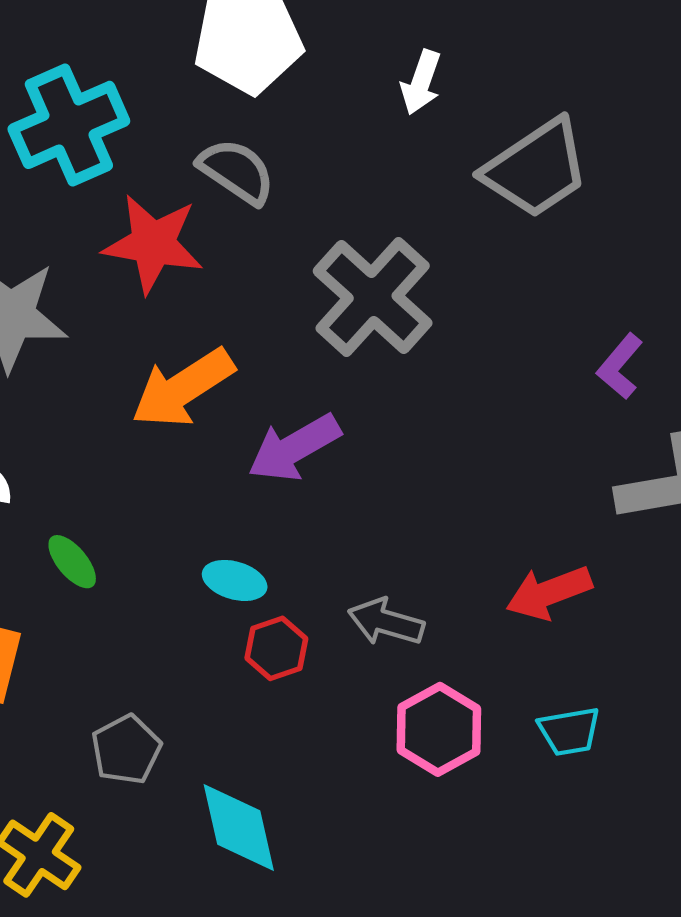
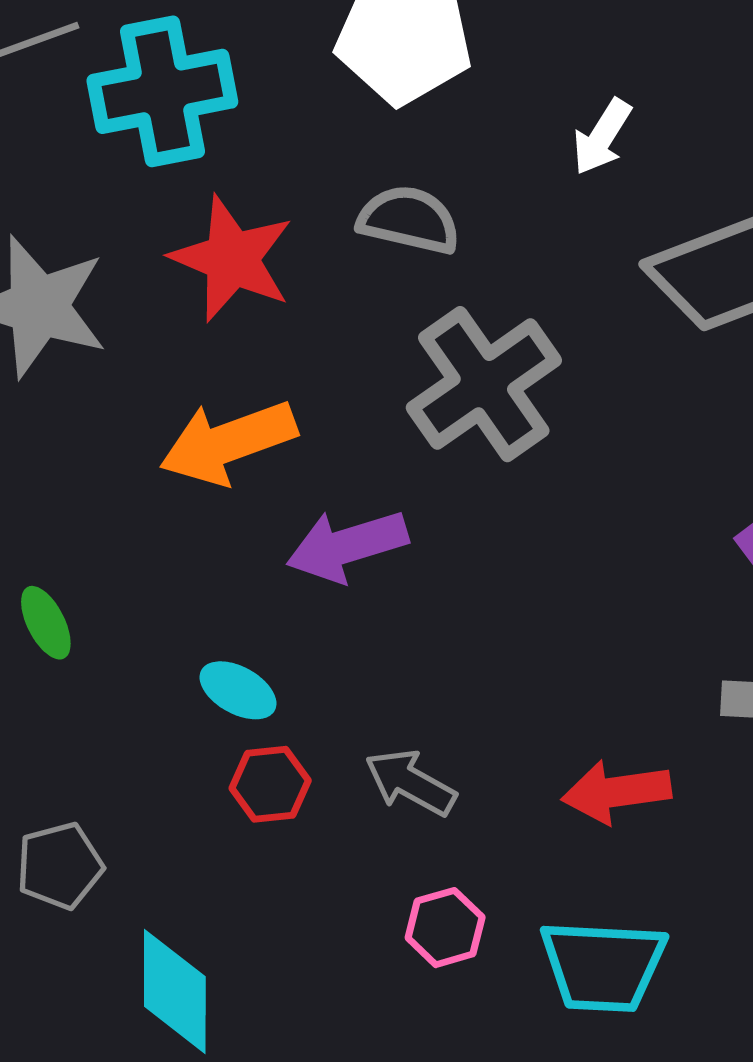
gray semicircle: (237, 171) -> (409, 220), moved, turned -34
pink hexagon: (439, 729) -> (445, 928), size x0.7
cyan trapezoid: (569, 731) -> (603, 966), size x1.6

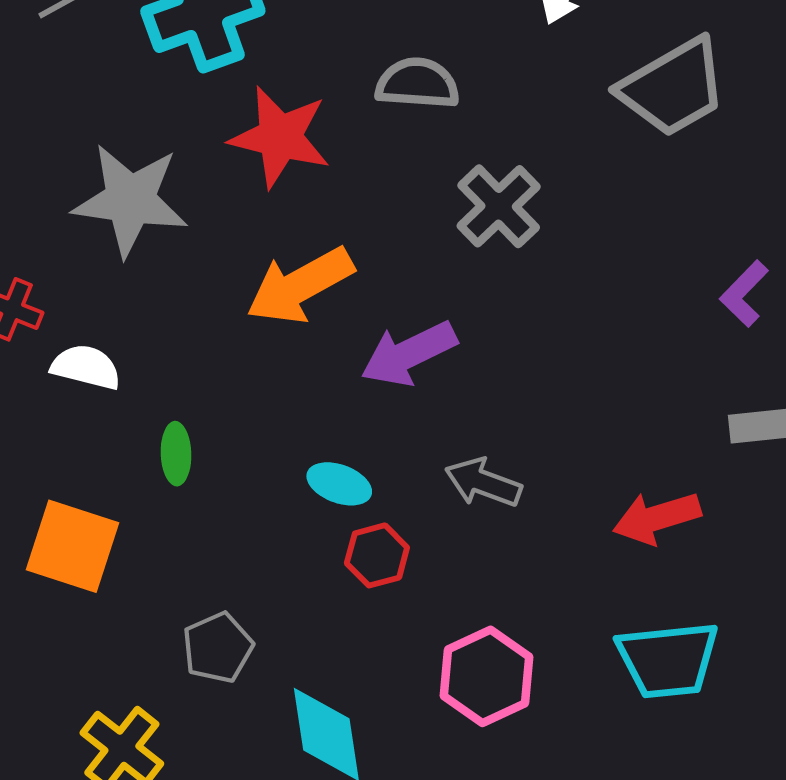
gray cross: (484, 384) -> (499, 206), size x0.7
green ellipse: (46, 623) -> (176, 454), turned 34
gray arrow: (410, 783) -> (483, 483), moved
pink hexagon: (445, 928) -> (486, 676), moved, size x1.5

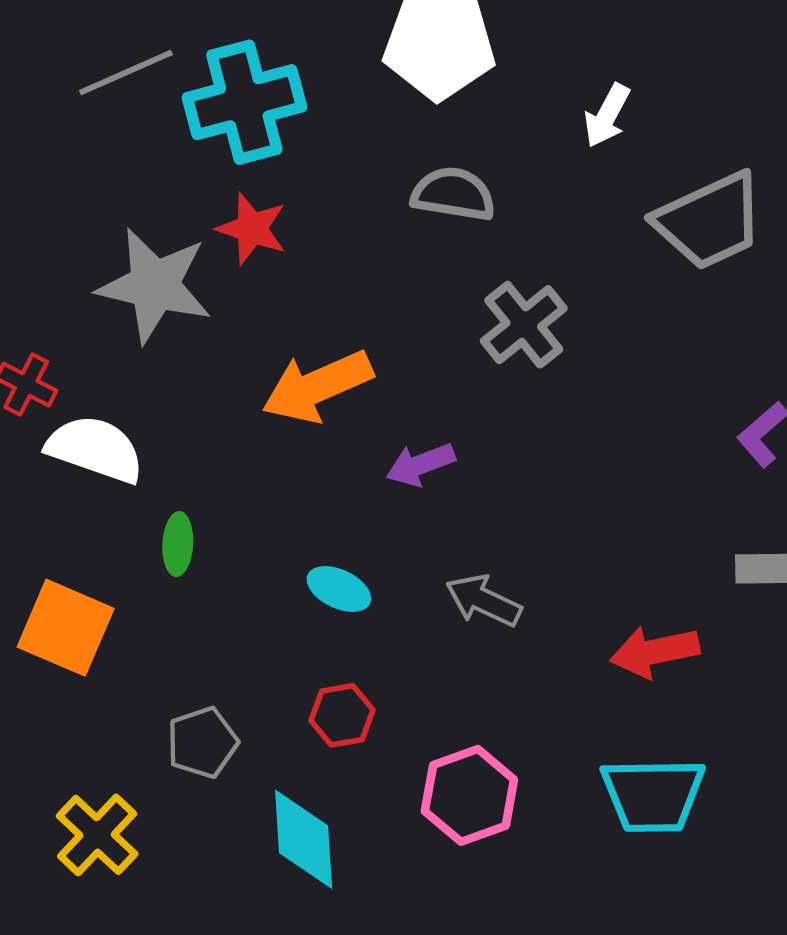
red star: (280, 137) -> (252, 229), moved, size x0.7
purple arrow: (409, 354) -> (420, 464), size x0.7
white semicircle: (86, 367) -> (95, 449), size x1.4
red hexagon: (377, 555) -> (342, 715), moved

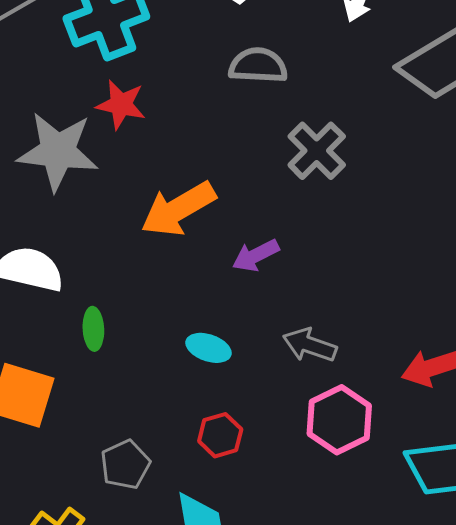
pink hexagon: (469, 795) -> (339, 420), moved

